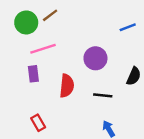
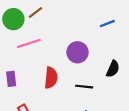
purple rectangle: (33, 74) -> (11, 79), moved

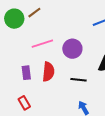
pink line: (29, 43) -> (42, 44), moved
purple rectangle: (11, 79) -> (26, 73), moved

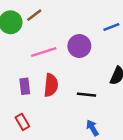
purple circle: (72, 49) -> (79, 46), moved

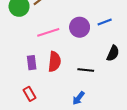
blue line: (111, 27) -> (105, 22), moved
blue arrow: (92, 128) -> (79, 98), moved, turned -112

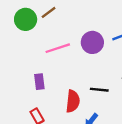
red semicircle: (55, 62) -> (73, 101), moved

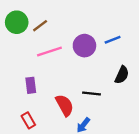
brown line: (49, 12) -> (40, 26), moved
red semicircle: (73, 101) -> (65, 105), turned -35

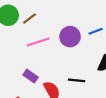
purple rectangle: (31, 85) -> (31, 76), moved, turned -48

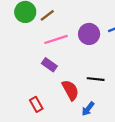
purple rectangle: (31, 76) -> (49, 65), moved

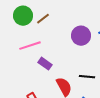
pink line: (56, 39) -> (30, 46), moved

